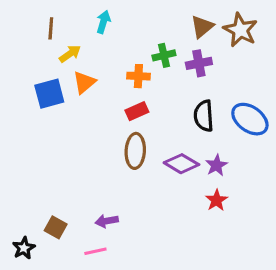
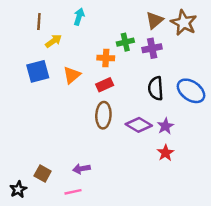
orange triangle: (84, 82) -> (72, 75), moved

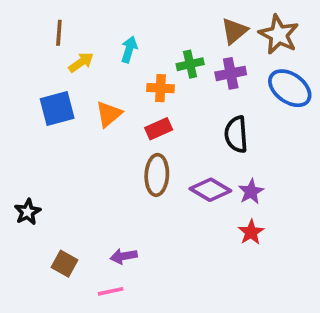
cyan arrow: (79, 17) -> (129, 49), moved
blue ellipse: (191, 91) -> (290, 88), moved
black star: (18, 189) -> (28, 212), moved

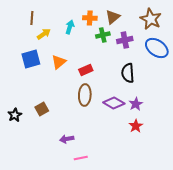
brown triangle: (234, 31) -> (113, 17), moved
orange cross: (161, 88) -> (90, 18), moved
brown square: (64, 264) -> (42, 109), moved, turned 32
pink line: (111, 291) -> (81, 158), moved

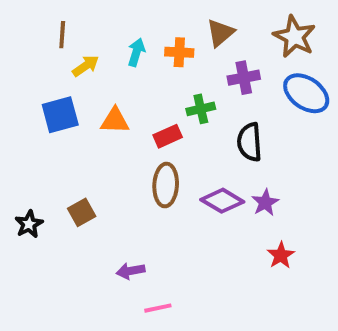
orange cross: (90, 18) -> (179, 52), moved
green cross: (103, 35) -> (201, 109), moved
orange triangle: (59, 62) -> (115, 121), turned 42
red star: (136, 126) -> (281, 255), moved

